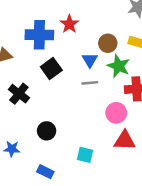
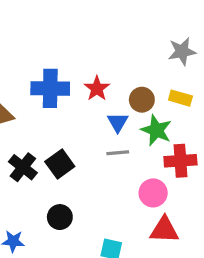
red star: (69, 24) -> (97, 88), moved
black square: (51, 68) -> (60, 164), moved

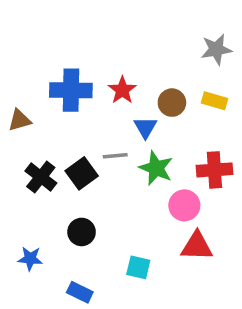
green star: (156, 130) -> (156, 168), moved
gray line: (118, 153) -> (115, 156), moved

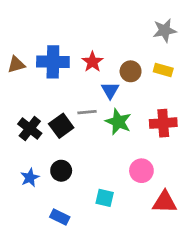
brown triangle: (20, 120) -> (16, 65), moved
pink circle: (184, 205) -> (141, 171), moved
red triangle: (197, 246) -> (165, 202), moved
blue star: (30, 259) -> (30, 178), moved, turned -30

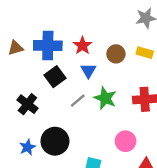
blue triangle: (110, 90) -> (88, 71), moved
gray line: (87, 112) -> (78, 101), moved, turned -35
black square: (61, 126) -> (55, 77), moved
black circle: (61, 171) -> (55, 141), size x1.5

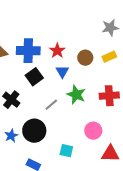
yellow rectangle: (145, 53) -> (109, 57), turned -40
gray line: (78, 101) -> (51, 105), moved

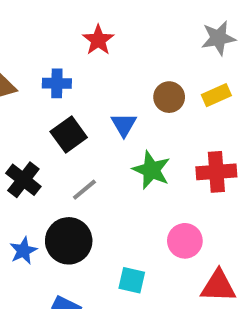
blue cross: (28, 51) -> (57, 83), size x0.6
red star: (57, 51) -> (98, 40), moved
gray line: (51, 105) -> (84, 190), moved

